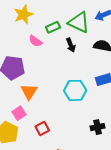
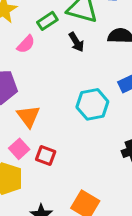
pink semicircle: (35, 41) -> (26, 44), turned -72
red square: (42, 128) -> (46, 155), moved, turned -32

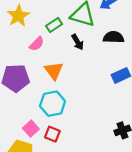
cyan hexagon: (92, 104) -> (53, 104), moved
orange triangle: (28, 116) -> (54, 71), moved

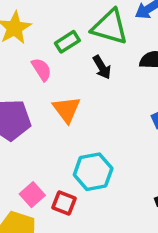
pink semicircle: (37, 44) -> (41, 69), turned -77
cyan hexagon: (53, 104) -> (93, 172), moved

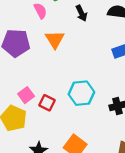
cyan hexagon: (93, 172) -> (81, 93), moved

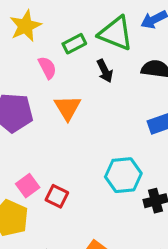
cyan hexagon: (81, 93) -> (123, 175), moved

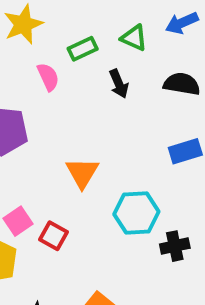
green triangle: (116, 33) -> (134, 38), size x0.6
orange triangle: (68, 108) -> (82, 173), moved

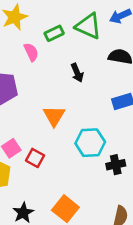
green triangle: (134, 38) -> (88, 26), size x1.5
black arrow: (119, 84) -> (77, 73), moved

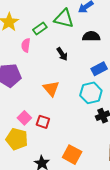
pink semicircle: (31, 52) -> (26, 45), turned -136
cyan hexagon: (90, 143) -> (91, 93), moved

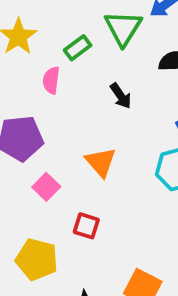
green triangle: (64, 19) -> (123, 28), turned 50
pink square: (24, 118) -> (46, 187), moved

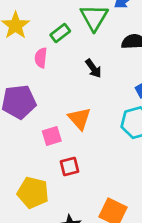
pink square: (46, 187) -> (52, 136), moved, turned 30
red square: (86, 226) -> (70, 167), turned -30

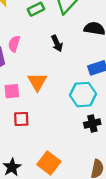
pink semicircle: (41, 58) -> (14, 44), moved

